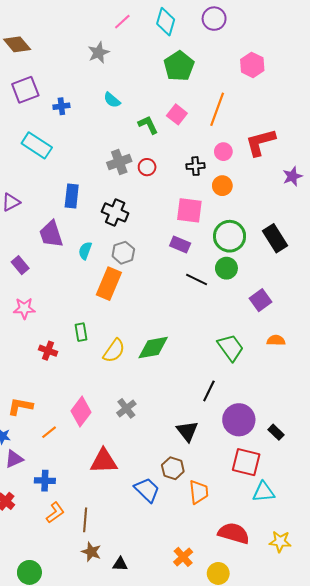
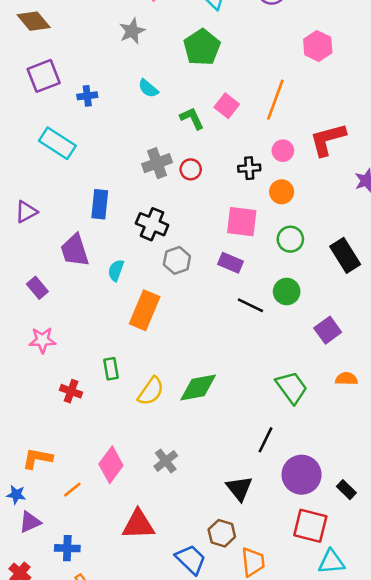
green pentagon: (179, 66) -> (202, 47), moved
green circle: (230, 236) -> (290, 239), moved, size x0.7
gray hexagon: (123, 253) -> (177, 260), moved

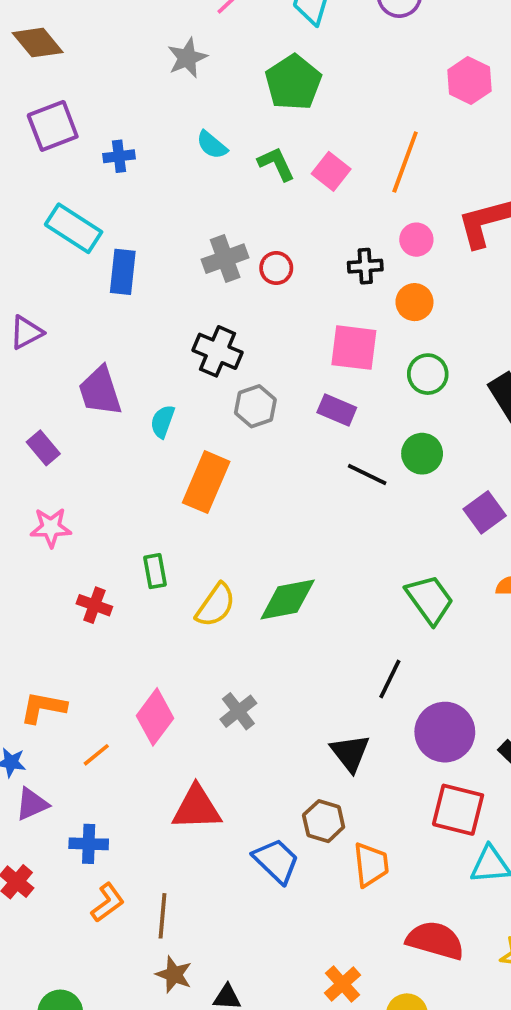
green L-shape: (192, 118) -> (276, 164), moved
blue rectangle: (100, 204) -> (123, 272), moved

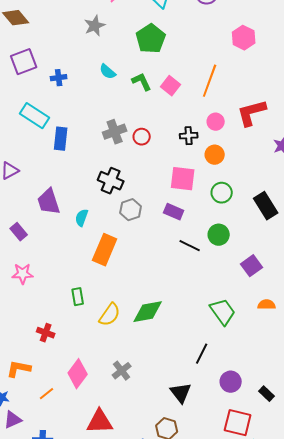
red cross: (94, 605) -> (46, 333), moved
purple circle: (445, 732) -> (231, 382), size x0.7

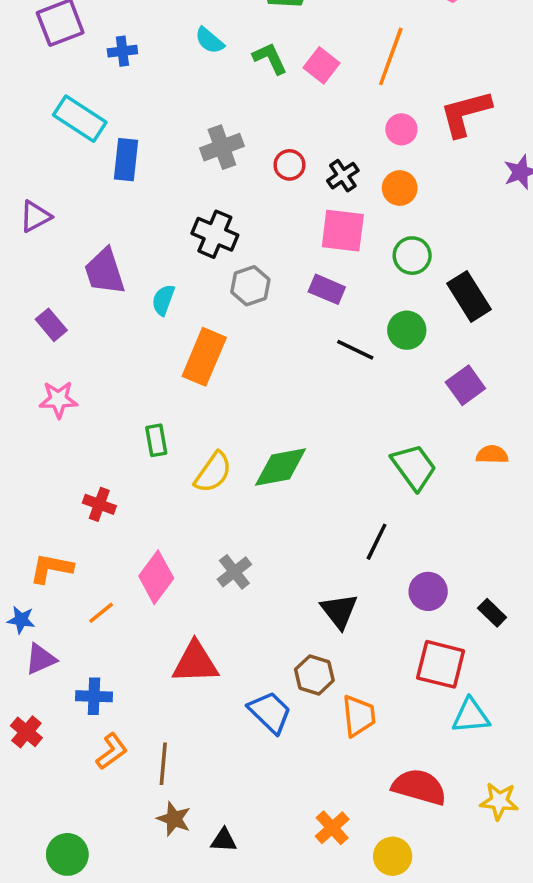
black cross: (189, 136) -> (343, 176), moved, turned -30
red circle: (142, 137) -> (289, 165), moved
black rectangle: (266, 206) -> (469, 296), moved

